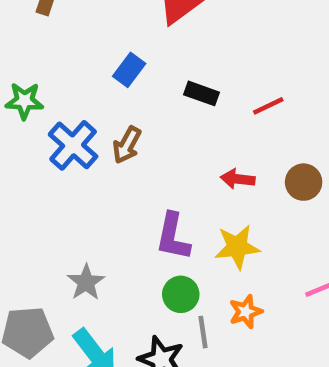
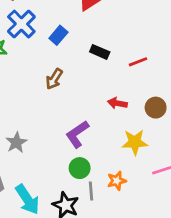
blue cross: (73, 145) -> (21, 24), moved
purple L-shape: (173, 237) -> (77, 134), turned 40
yellow star: (237, 247) -> (135, 142), moved
gray star: (86, 282) -> (16, 143), moved

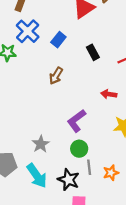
black rectangle: (100, 52) -> (93, 52), turned 40
gray star: (16, 143) -> (41, 144), moved
orange star: (117, 181) -> (111, 173), moved

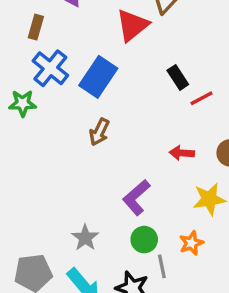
blue rectangle: (58, 40) -> (98, 77), size x1.6
black rectangle: (93, 52) -> (178, 77), moved
orange star: (111, 173) -> (191, 243), moved

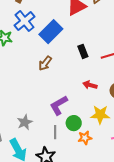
black rectangle: (178, 77) -> (83, 51), moved
green circle: (144, 240) -> (74, 123), moved
gray line: (162, 266) -> (55, 132), moved

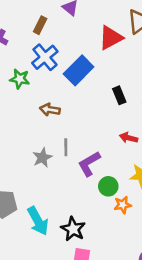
brown arrow: (45, 63) -> (50, 110), moved, turned 63
gray star: (25, 122) -> (42, 158), moved
gray line: (55, 132) -> (66, 147), moved

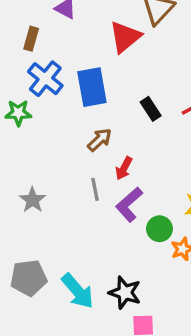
blue rectangle: (79, 70) -> (92, 87), turned -44
brown arrow: (50, 110) -> (100, 140), moved, turned 138
red arrow: (129, 138) -> (124, 168), moved, turned -66
gray star: (42, 158) -> (33, 200), moved

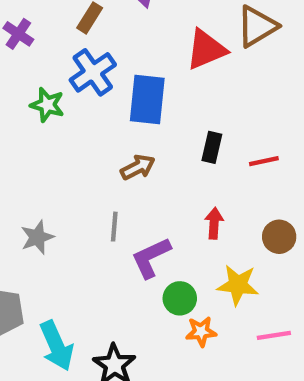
black rectangle: (151, 109) -> (212, 147), turned 30
red arrow: (124, 168) -> (214, 223), moved, turned 140
gray star: (33, 200) -> (37, 237), moved

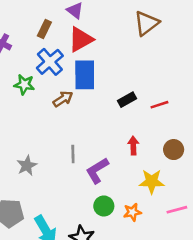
red triangle: (206, 49) -> (81, 39), moved
black rectangle: (212, 147) -> (127, 100), turned 54
brown arrow: (138, 167) -> (63, 99), moved
green circle: (180, 298) -> (104, 206), moved

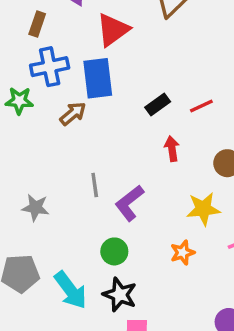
red triangle: (81, 39) -> (113, 30), moved
blue cross: (50, 62) -> (50, 67), turned 36
red arrow: (133, 146) -> (172, 149), moved
gray star: (27, 166) -> (35, 208), turned -30
green circle: (104, 206) -> (114, 251), moved

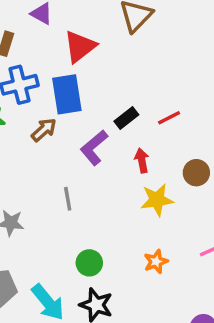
purple L-shape: (129, 203) -> (94, 148), moved
yellow star: (203, 209) -> (157, 200), moved

